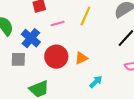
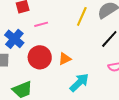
yellow line: (85, 16) -> (82, 16), moved
cyan arrow: (96, 82) -> (79, 83), size x1.5

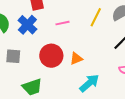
pink line: (41, 24) -> (63, 23), moved
blue cross: (14, 39) -> (27, 25), moved

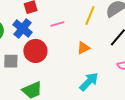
red circle: (51, 56) -> (35, 51), moved
orange triangle: (76, 59) -> (83, 48), moved

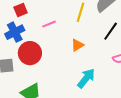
blue cross: (22, 29) -> (15, 32), turned 30

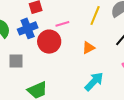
red circle: (30, 53) -> (49, 42), moved

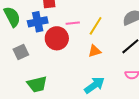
yellow line: (95, 15) -> (96, 26), moved
gray square: (16, 61) -> (21, 52), turned -35

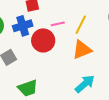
orange triangle: (95, 51) -> (82, 50), size x1.5

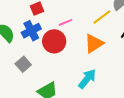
yellow line: (81, 25) -> (102, 17), moved, turned 36
cyan arrow: (85, 84) -> (87, 79), moved

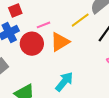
orange triangle: (94, 43) -> (60, 42), moved

